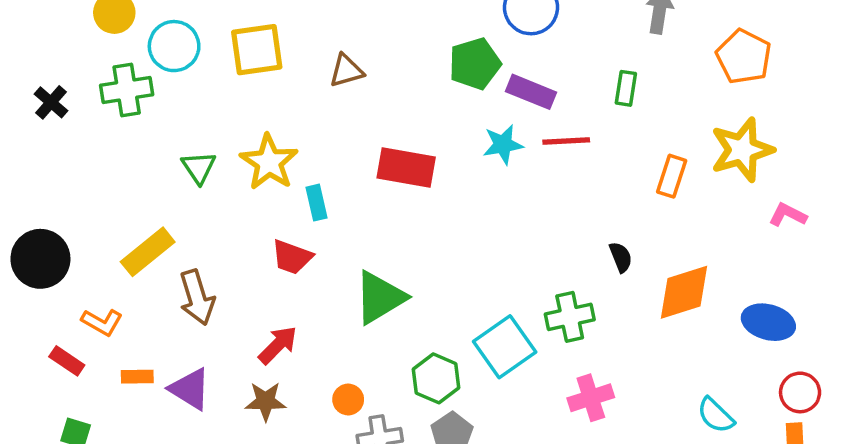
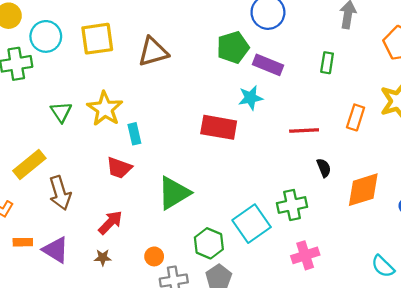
brown triangle: (346, 71) -> (153, 52), size x1.4
red line: (566, 141) -> (304, 131), moved
red rectangle: (406, 167) -> (219, 127), moved
brown star: (266, 401) -> (103, 258), size x0.7

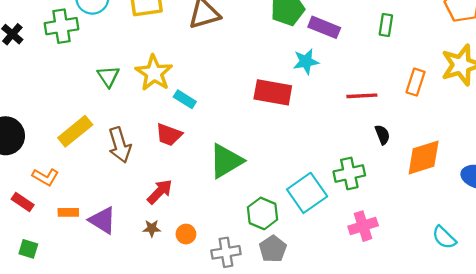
cyan rectangle: (134, 134) -> (185, 99), turned -45
brown arrow: (60, 193) -> (120, 145), moved
orange circle: (154, 256) -> (186, 234), moved

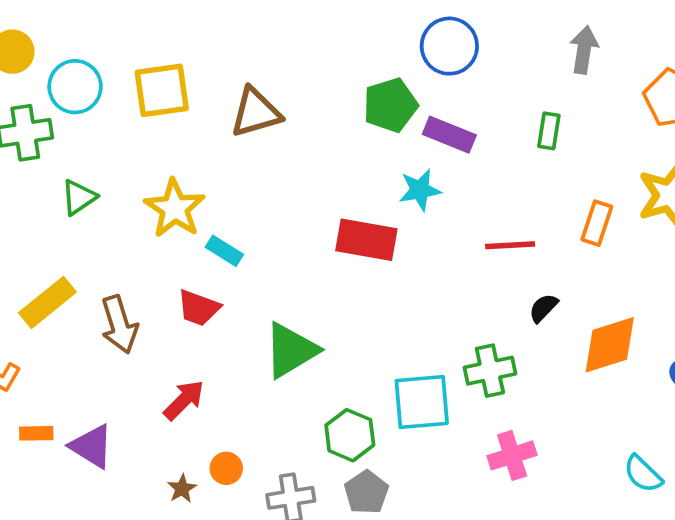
green triangle: (108, 76) -> (79, 197), moved, turned 30
black semicircle: (382, 135) -> (543, 308), turned -114
cyan square: (307, 193) -> (422, 402), turned 30
brown star: (152, 228) -> (182, 489), moved, turned -30

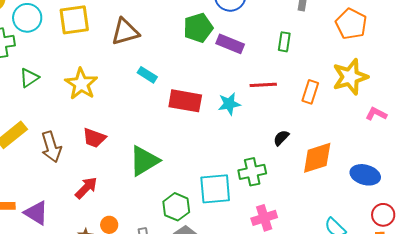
cyan star: (420, 190) -> (229, 104), moved
red line: (510, 245) -> (263, 85), moved
cyan rectangle: (224, 251) -> (147, 75), moved

